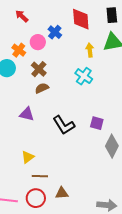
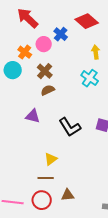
red arrow: (22, 16) -> (28, 18), size x1.6
red diamond: (81, 19) -> (87, 21), turned -45
yellow triangle: (28, 157) -> (51, 159), moved

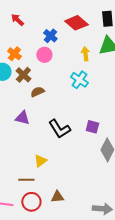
red arrow: (28, 18) -> (17, 20), size x0.6
pink circle: (44, 44) -> (44, 55), moved
brown cross: (45, 71) -> (23, 75), moved
brown line: (46, 178) -> (26, 180), moved

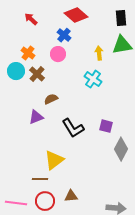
red diamond: (76, 23) -> (76, 15), moved
brown semicircle: (37, 92) -> (51, 99), moved
purple triangle: (22, 118) -> (36, 117), turned -35
yellow triangle: (40, 161) -> (54, 160), size x1.5

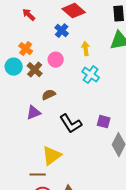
yellow arrow: (99, 53) -> (86, 49), moved
pink circle: (58, 54) -> (56, 60), moved

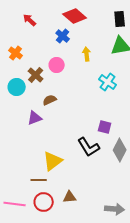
orange cross: (26, 49) -> (16, 53), moved
cyan circle: (14, 67) -> (17, 87), moved
cyan cross: (91, 75) -> (108, 82), moved
black L-shape: (71, 124) -> (89, 147), moved

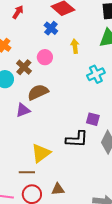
red arrow: (30, 20) -> (18, 12), turned 80
cyan cross: (108, 82) -> (96, 74), turned 30
brown semicircle: (50, 100) -> (38, 92), size x1.5
black L-shape: (89, 147) -> (77, 139), turned -55

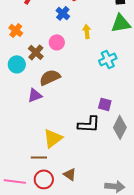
brown triangle: (58, 189) -> (70, 174), turned 40

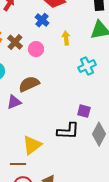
brown cross: (36, 52) -> (15, 42), moved

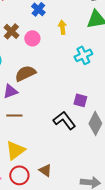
black L-shape: (68, 131) -> (64, 120), turned -130
yellow triangle: (32, 145) -> (15, 150), moved
brown line: (18, 164) -> (14, 115), moved

